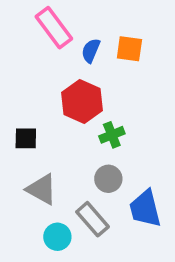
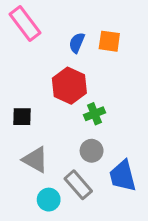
pink rectangle: (54, 28) -> (25, 23), moved

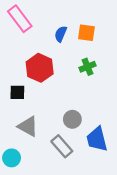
red hexagon: (69, 86) -> (40, 68), moved
green cross: (95, 114) -> (88, 67), moved
cyan circle: (49, 200) -> (12, 158), moved

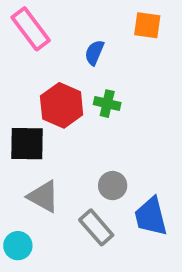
orange square: (86, 33) -> (147, 25), moved
green cross: (88, 67) -> (107, 104), moved, turned 35
black square: (17, 92) -> (27, 144), size x1.5

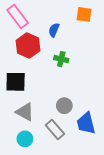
red hexagon: (62, 105) -> (28, 46), moved
cyan circle: (18, 246) -> (25, 139), moved

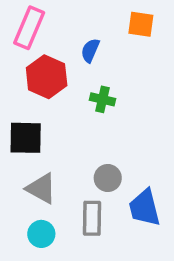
pink rectangle: (18, 17) -> (29, 28), turned 60
gray rectangle: (55, 130) -> (92, 218), turned 42

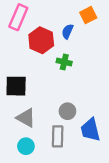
orange square: (141, 24) -> (88, 15), turned -35
blue semicircle: (90, 50) -> (67, 31), moved
red hexagon: (47, 77) -> (41, 40), moved

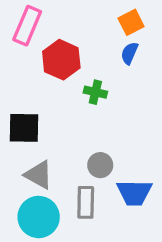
blue semicircle: (67, 31) -> (129, 53), moved
blue trapezoid: (90, 130) -> (134, 193), turned -75
cyan circle: (26, 146) -> (39, 217), size x1.6

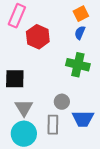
green cross: (95, 92) -> (78, 65), moved, size x1.6
gray triangle: (39, 175) -> (24, 108), turned 30

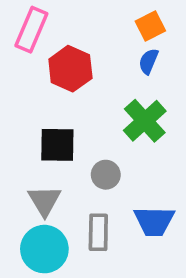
green cross: (78, 65) -> (145, 121), turned 35
black square: (15, 79) -> (57, 145), moved
gray circle: (62, 102) -> (106, 175), moved

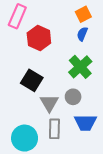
black square: (57, 145) -> (32, 80), turned 30
gray circle: (106, 175) -> (73, 97), moved
gray triangle: (44, 201) -> (49, 103), moved

